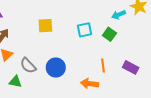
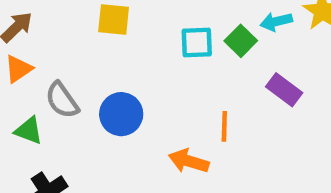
green square: (109, 34) -> (241, 41), moved
purple rectangle: (131, 67) -> (284, 90), moved

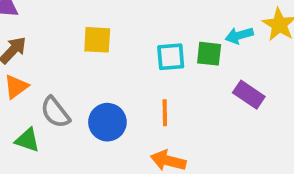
green square: (241, 41) -> (209, 54), turned -36
orange line: (224, 126) -> (165, 113), moved

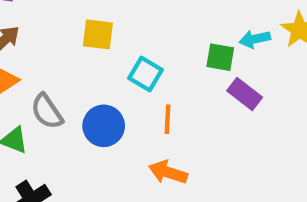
cyan square: (171, 57) -> (146, 74), moved, turned 32
purple rectangle: (249, 95) -> (245, 94), moved

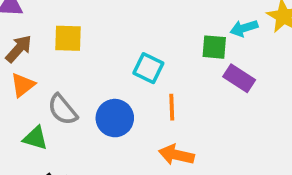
yellow square: (98, 34) -> (68, 38), moved

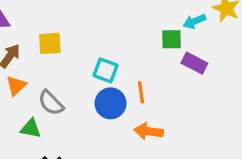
cyan square: (148, 68) -> (105, 70), moved
blue circle: (115, 118) -> (111, 103), moved

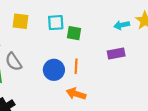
green square: (171, 39) -> (74, 33), moved
purple rectangle: (194, 63) -> (116, 53), turned -49
cyan square: (105, 70) -> (56, 23), moved, turned -35

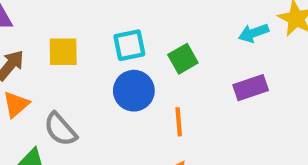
green square: (74, 33) -> (183, 59), moved, turned -32
blue circle: (54, 70) -> (134, 91), moved

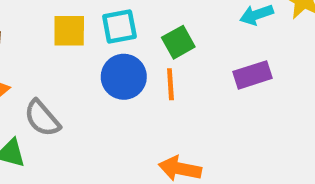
yellow square: (63, 52) -> (69, 31), moved
orange line: (179, 122) -> (170, 84), moved

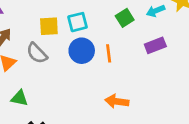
green square: (178, 42) -> (125, 18), moved
gray semicircle: (42, 118) -> (37, 53), moved

